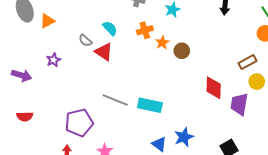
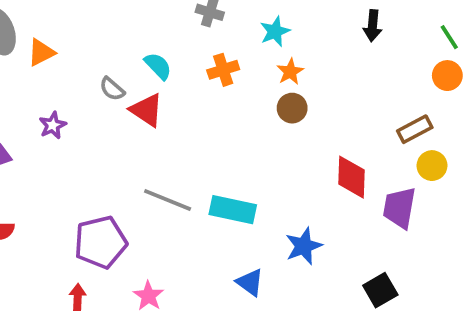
orange star: (162, 43) -> (290, 72), moved
blue star: (184, 137) -> (304, 246), moved

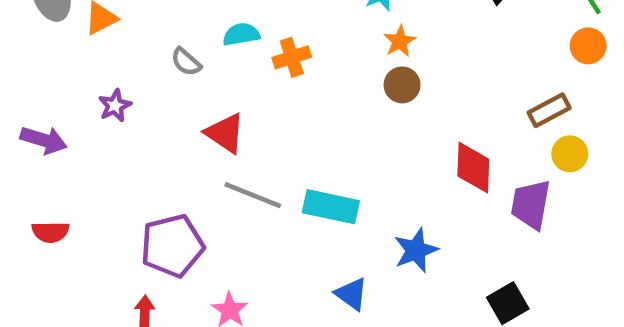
cyan semicircle: (158, 66) -> (241, 34), turned -56
orange cross: (223, 70) -> (292, 57), moved
red triangle: (147, 110) -> (225, 133), moved

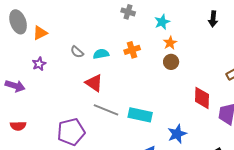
cyan semicircle: (241, 34) -> (101, 54), moved
orange cross: (292, 57) -> (132, 50), moved
purple star: (115, 106) -> (39, 64), moved

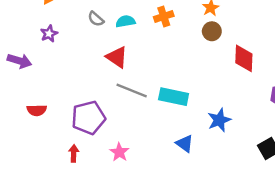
red diamond: (202, 98) -> (244, 58), moved
red semicircle: (18, 126) -> (37, 110), moved

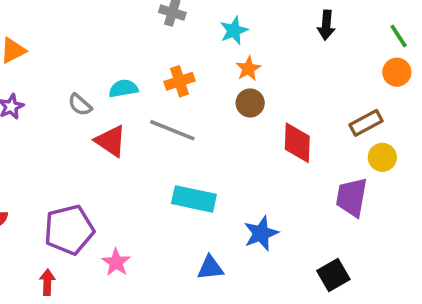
gray semicircle: (96, 19) -> (80, 105), moved
gray line: (132, 90) -> (172, 130), moved
blue triangle: (185, 144) -> (210, 268), turned -42
pink star: (119, 152) -> (116, 262), moved

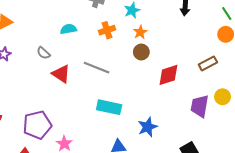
orange cross: (180, 81) -> (107, 30), moved
cyan semicircle: (123, 88) -> (68, 29), moved
red diamond: (297, 143) -> (168, 75), turned 70
yellow circle: (382, 157) -> (223, 97), moved

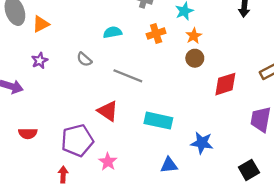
gray line: (97, 68) -> (128, 76), moved
red triangle: (61, 74) -> (108, 111), moved
blue star: (148, 127) -> (202, 143), turned 30

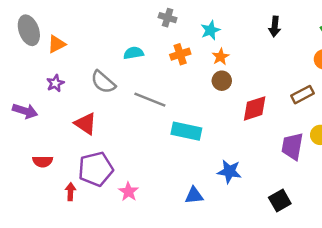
gray semicircle: (84, 59) -> (103, 82), size x1.5
red triangle: (108, 111) -> (86, 124), moved
cyan rectangle: (158, 121) -> (186, 131), moved
red arrow: (63, 175) -> (70, 192), moved

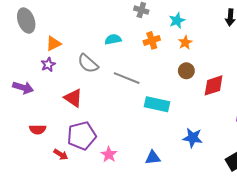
orange triangle: (57, 44) -> (53, 44), moved
brown circle: (222, 81) -> (186, 71), moved
red arrow: (70, 192) -> (61, 155), turned 120
blue triangle: (194, 195) -> (153, 158), moved

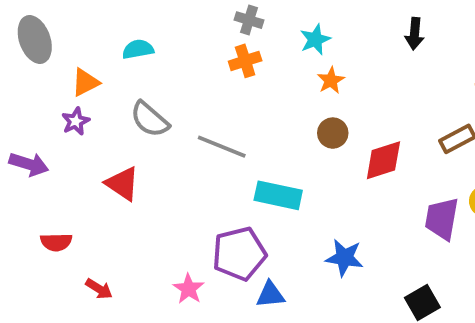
cyan semicircle: (113, 39) -> (138, 49), moved
orange cross: (152, 40) -> (245, 61), moved
purple pentagon: (82, 136) -> (239, 254), moved

